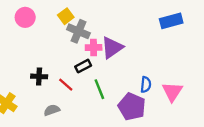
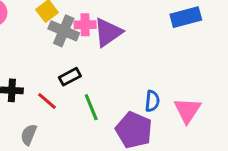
pink cross: (94, 48) -> (85, 25), moved
purple triangle: (112, 48) -> (108, 32), moved
gray semicircle: (52, 110) -> (29, 135), turned -49

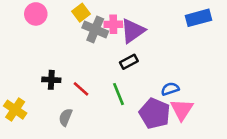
black rectangle: (70, 77) -> (129, 62), moved
blue semicircle: (152, 101) -> (170, 89), turned -114
pink triangle: (187, 110) -> (182, 110), moved

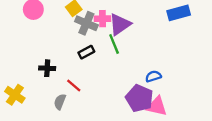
black rectangle: (129, 62) -> (86, 52), moved
red line: (81, 89) -> (74, 86), moved
green line: (118, 94) -> (114, 44), moved
pink triangle: (182, 110) -> (157, 106), moved, turned -50

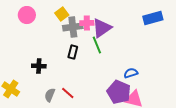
gray cross: (86, 23) -> (73, 27), turned -30
black rectangle: (86, 52) -> (73, 52), turned -48
red line: (74, 86) -> (68, 93), moved

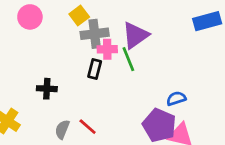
pink cross: (87, 23) -> (107, 49), moved

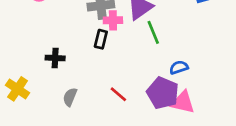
green line: (128, 59) -> (153, 32), moved
red line: (88, 127) -> (118, 94), moved

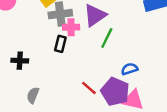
green line: (153, 32) -> (107, 38), turned 48
red line: (118, 94) -> (89, 88), moved

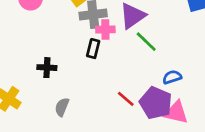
green line: (107, 38) -> (146, 42), turned -72

